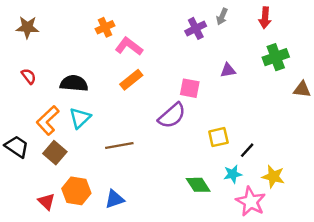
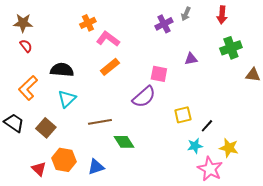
red semicircle: (29, 76) -> (26, 46), moved
orange L-shape: (48, 120) -> (28, 88), moved
green diamond: (198, 185) -> (124, 142), moved

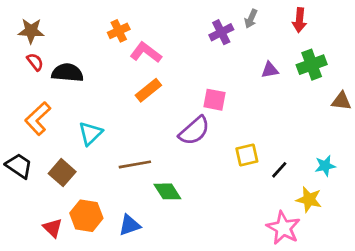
purple triangle: (191, 59) -> (270, 70), moved
black semicircle: (62, 70) -> (67, 73), moved
cyan star: (195, 146) -> (325, 166), moved

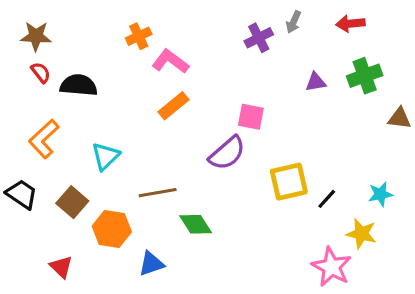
red arrow: (300, 20) -> (350, 24), turned 80
yellow square: (247, 155) -> (289, 182), size x1.4
orange hexagon: (86, 216) -> (112, 229), moved

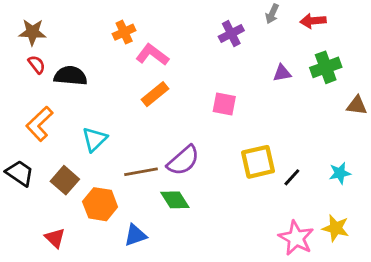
gray arrow: (294, 22) -> (272, 14), moved
purple semicircle: (227, 153) -> (183, 160), moved
yellow star: (361, 234) -> (336, 228), moved

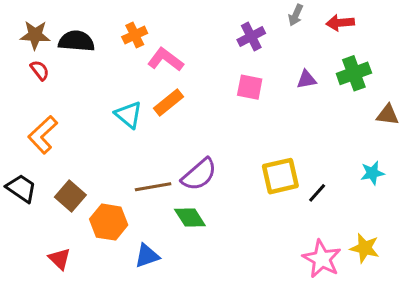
black semicircle: (70, 76) -> (76, 41), moved
pink square: (224, 104) -> (250, 87), moved
cyan triangle: (94, 139) -> (129, 115), moved, turned -36
cyan star: (340, 173) -> (372, 173), moved

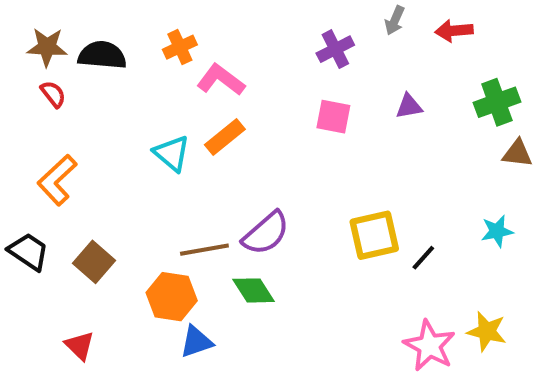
green cross: (354, 73) -> (497, 102), moved
orange hexagon: (109, 222) -> (172, 297), moved

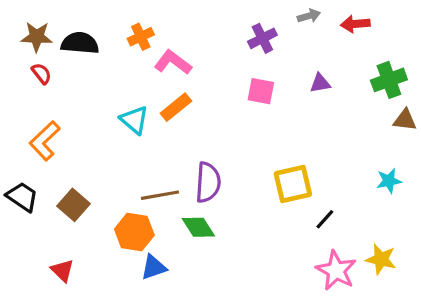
gray arrow: (395, 20) -> (309, 16), turned -130
purple semicircle: (266, 233) -> (208, 182), turned -45
black line: (423, 258) -> (325, 219), moved

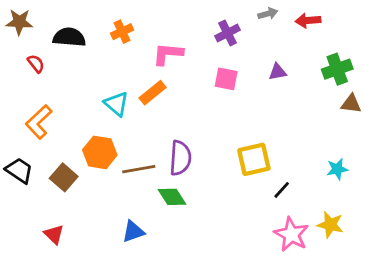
brown star: (37, 37) -> (19, 22), moved
pink L-shape: (173, 62) -> (168, 54), moved, turned -32
cyan star: (389, 181) -> (337, 169), moved
orange hexagon: (134, 232) -> (100, 152), moved

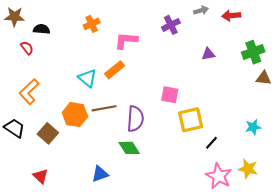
black semicircle: (69, 37) -> (42, 29), moved, size x0.7
pink square: (226, 79) -> (170, 95), moved
brown line: (139, 169) -> (104, 108), moved

